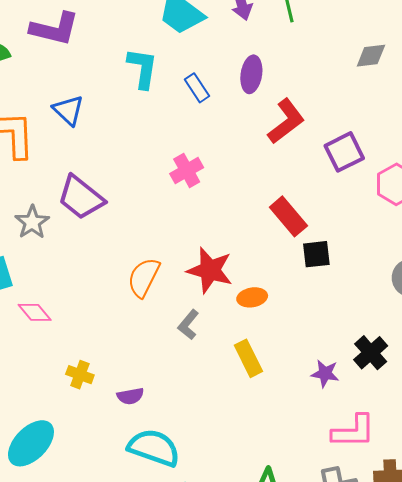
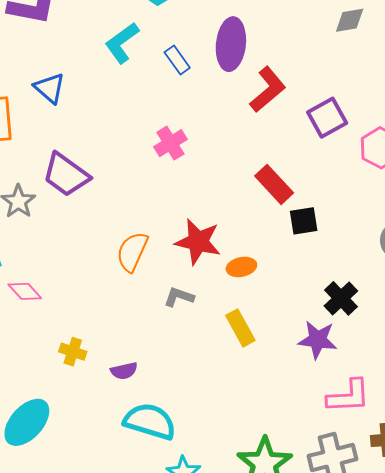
cyan L-shape: (143, 68) -> (122, 43), turned -132
purple ellipse: (251, 74) -> (231, 44), size x1.4
gray L-shape: (188, 325) -> (179, 297), turned 72
black cross: (371, 353) -> (341, 298), moved
purple star: (325, 373) -> (318, 340), size x1.4

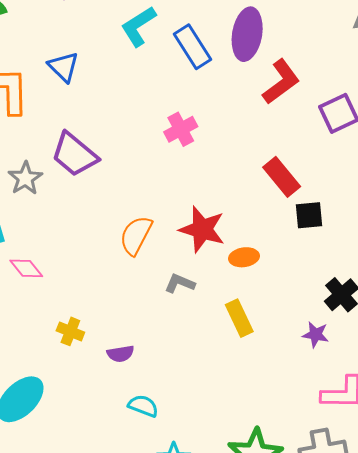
blue rectangle: (177, 60) -> (192, 47), size x1.5
purple star: (318, 340) -> (316, 335), size x0.7
cyan semicircle: (150, 421) -> (143, 406), size x0.6

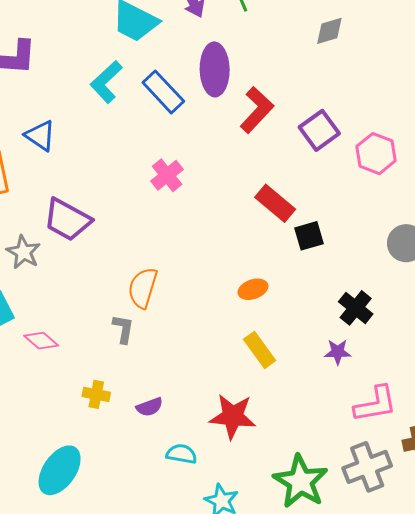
red star: (202, 229) -> (233, 416), moved
gray L-shape: (180, 283) -> (123, 329), moved, turned 88

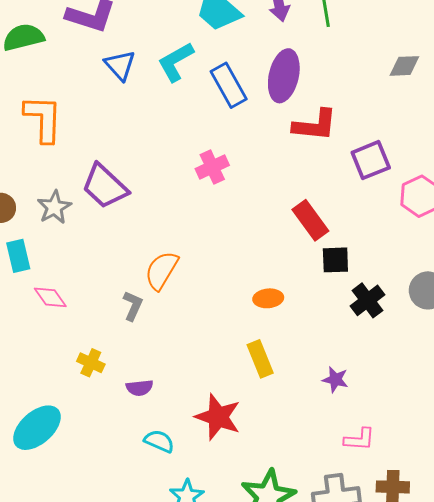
red L-shape: (257, 110) -> (315, 125), turned 39
blue triangle: (40, 136) -> (120, 65), moved
black cross: (356, 308) -> (368, 300), moved
pink L-shape: (375, 404) -> (359, 439), size x0.7

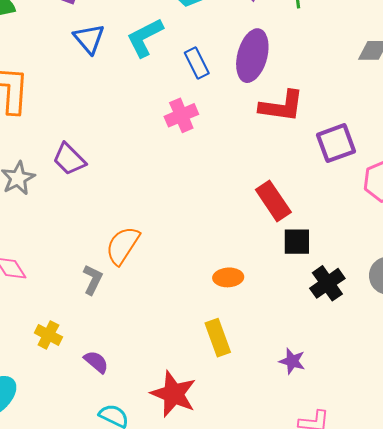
blue rectangle: (229, 85) -> (197, 63), size x0.7
pink cross: (212, 167) -> (181, 115), moved
purple trapezoid: (105, 186) -> (69, 159), size x0.7
purple semicircle: (140, 388) -> (96, 362), turned -136

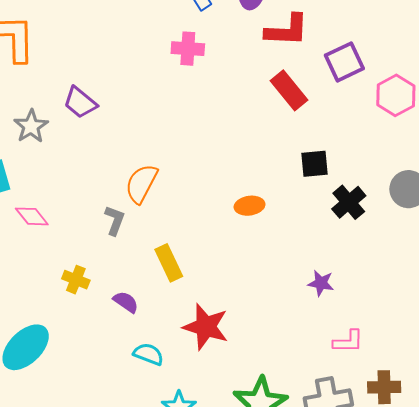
pink cross: (181, 115) -> (188, 49), turned 32
red rectangle: (273, 201) -> (289, 90), moved
yellow rectangle: (218, 338) -> (169, 263), moved

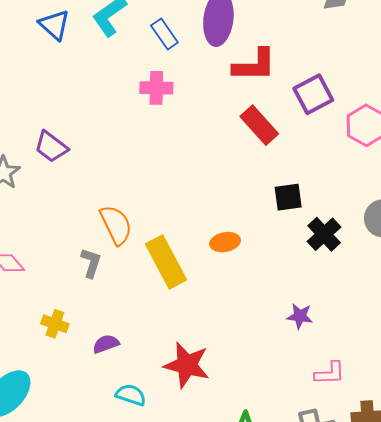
orange semicircle: (141, 184) -> (116, 225), turned 129
yellow rectangle: (169, 263) -> (166, 262), moved, size x1.4
purple semicircle: (126, 302) -> (106, 344), turned -52

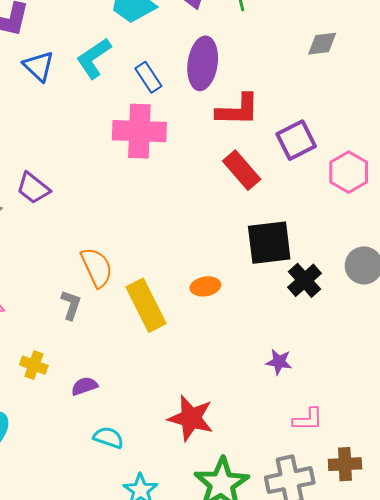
pink cross: (156, 88) -> (139, 131), size x1.6
black square: (288, 197) -> (269, 243), size x1.6
red star: (187, 365) -> (191, 418), moved

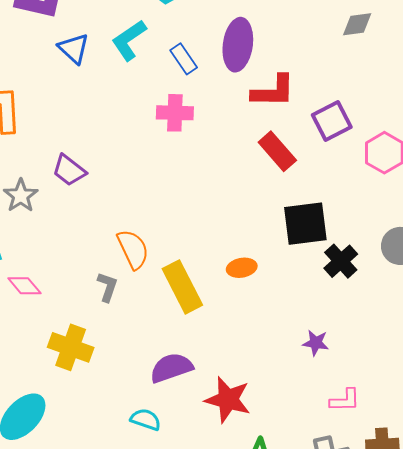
pink cross: (139, 131) -> (175, 113), size x0.7
yellow cross: (34, 365) -> (71, 347), size x1.6
purple semicircle: (84, 386) -> (171, 368), moved, size x1.6

